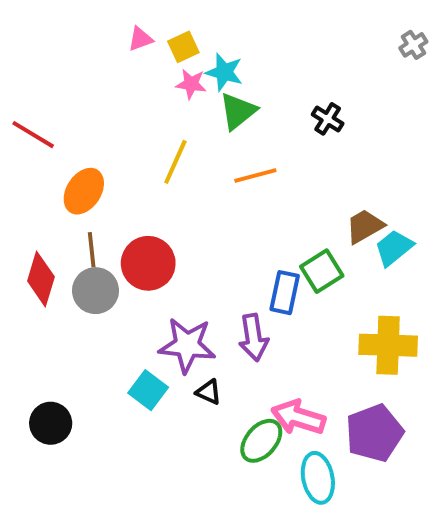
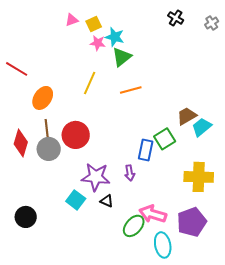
black cross: (328, 119) -> (176, 18), moved
purple arrow: (253, 337) -> (130, 173), size x0.7

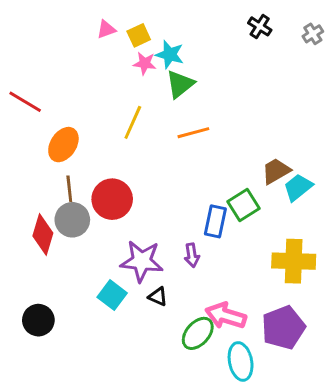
red diamond: (21, 143) -> (43, 235), moved

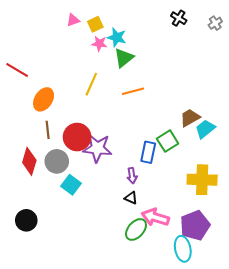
gray circle: (72, 220) -> (57, 161), moved
purple star: (142, 261) -> (97, 148), moved
cyan square: (112, 295) -> (71, 185), moved
black triangle: (158, 297) -> (131, 198), moved
cyan ellipse: (241, 361) -> (183, 249), moved

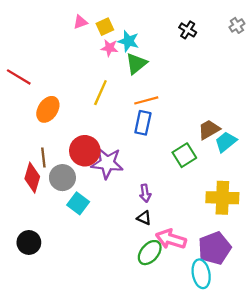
black cross: (179, 18) -> (188, 30), moved
brown line: (48, 130) -> (43, 157), moved
blue rectangle: (148, 152) -> (143, 123), moved

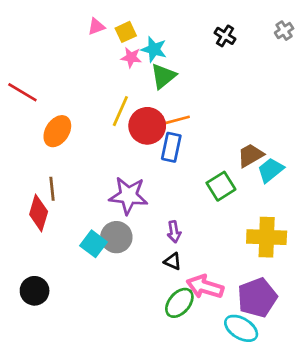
red circle: (85, 151) -> (147, 126), moved
gray circle: (62, 178) -> (116, 237), moved
cyan ellipse: (201, 274) -> (241, 328), turned -48

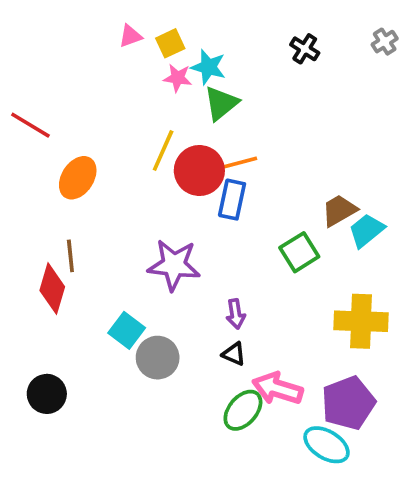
gray circle: (116, 237) -> (158, 358), moved

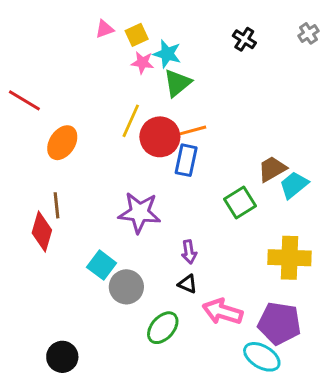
black circle: (47, 394) -> (62, 357), moved
purple pentagon: (348, 403) -> (279, 323), turned 30
green ellipse: (243, 410) -> (163, 328), moved

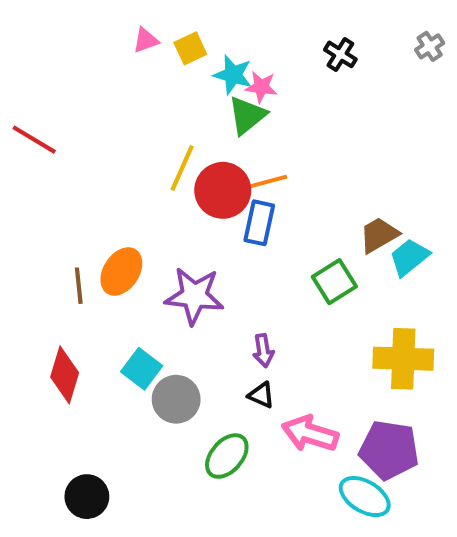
pink star: (142, 63) -> (261, 87), moved
orange ellipse: (62, 143) -> (121, 271), moved
red diamond: (42, 232) -> (65, 375), moved

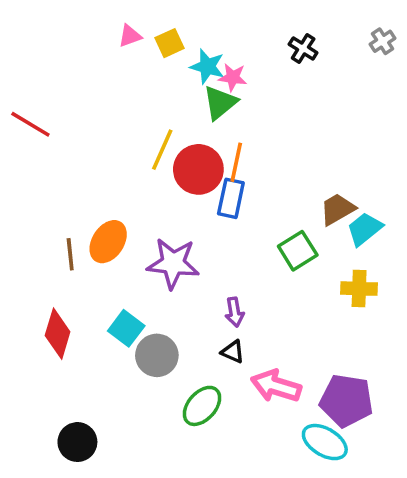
orange line: (265, 182) -> (236, 162), turned -63
yellow cross: (403, 359) -> (359, 289), moved, size x0.7

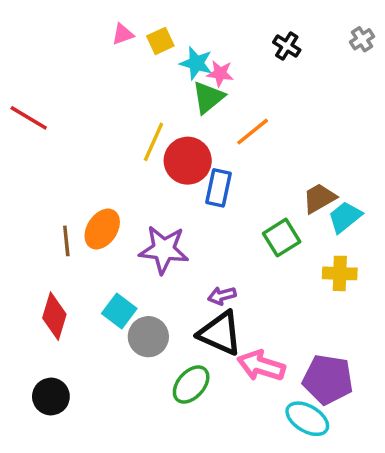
orange line: (236, 162) -> (253, 132), moved, turned 39
purple arrow: (234, 312) -> (222, 296), turned 84
black triangle: (233, 352) -> (220, 333), size x2.0
black circle: (77, 442) -> (51, 396), moved

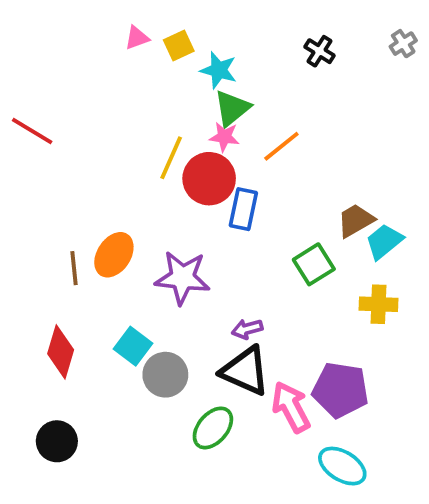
pink star: (220, 73) -> (224, 137), moved
pink arrow: (261, 366) -> (291, 407), turned 45
purple pentagon: (328, 379) -> (340, 390), moved

